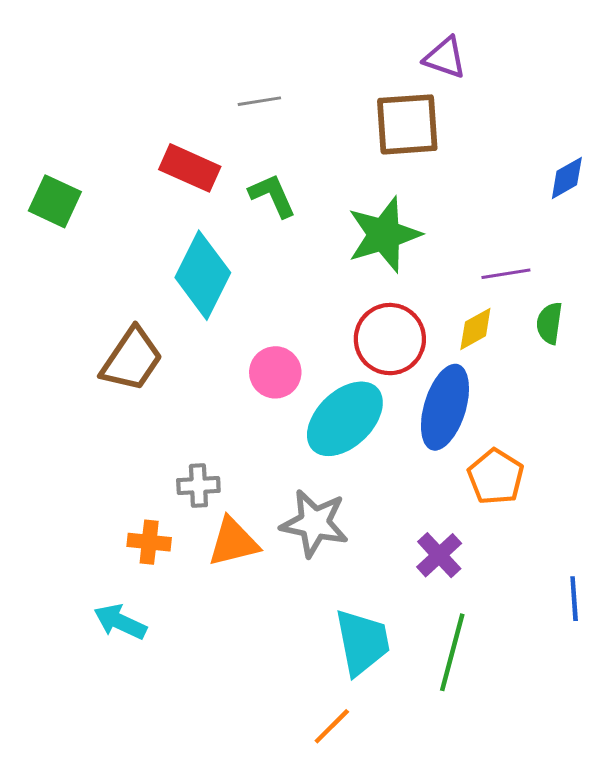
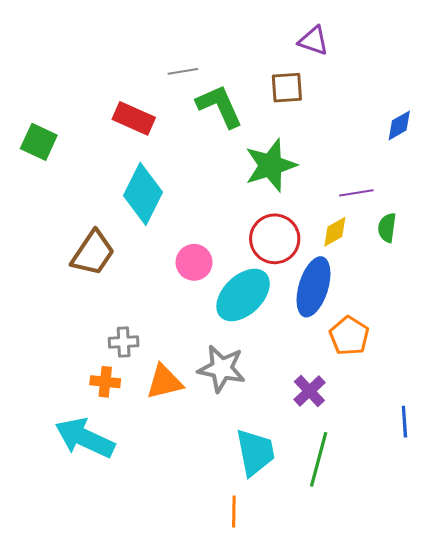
brown square: (407, 124) -> (287, 88), size x0.7
green L-shape: (272, 195) -> (220, 106), moved, size x1.4
gray cross: (198, 486) -> (124, 342), moved
cyan arrow: (120, 622) -> (85, 438), size x1.6
orange line: (332, 726) -> (234, 512), turned -44

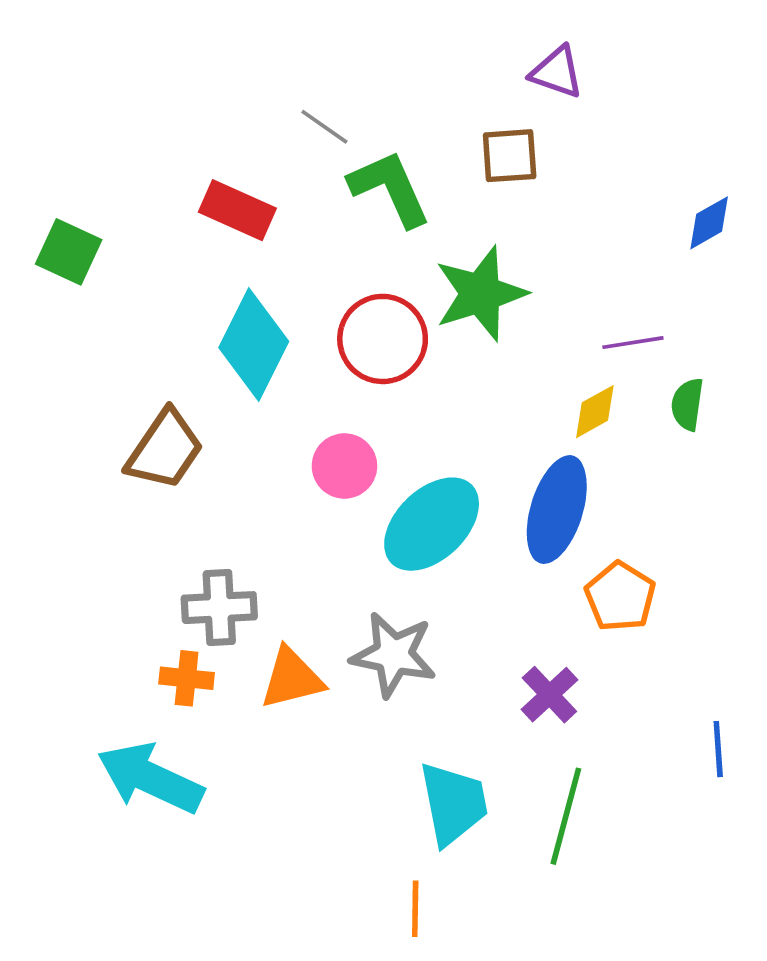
gray line: (183, 71) -> (324, 127), turned 44
red circle: (275, 239) -> (383, 339), moved
gray cross: (124, 342) -> (219, 608), size x1.4

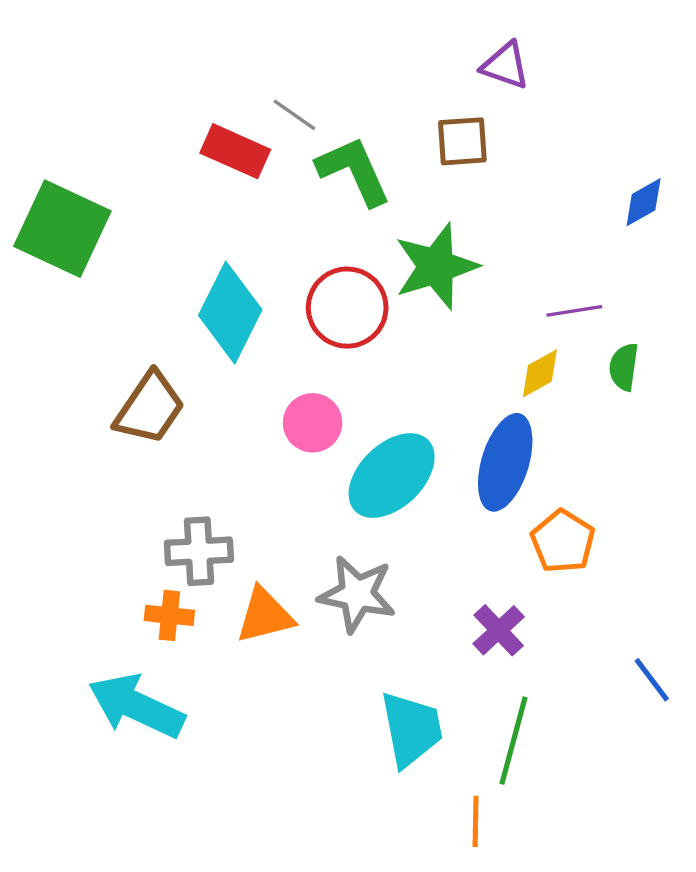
red rectangle: (237, 210) -> (235, 151), moved
green square: (69, 252) -> (62, 229), size x1.6
blue line: (718, 749) -> (652, 680), turned -33
orange line: (415, 909) -> (476, 821), moved

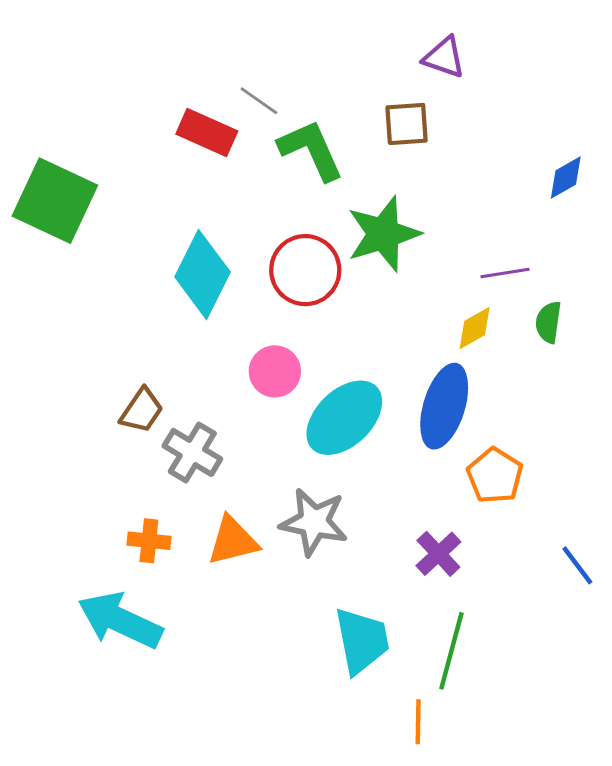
brown trapezoid: (150, 408) -> (142, 411), moved, size x0.7
gray cross: (199, 551) -> (192, 452), moved, turned 34
blue line: (652, 680) -> (577, 565), moved

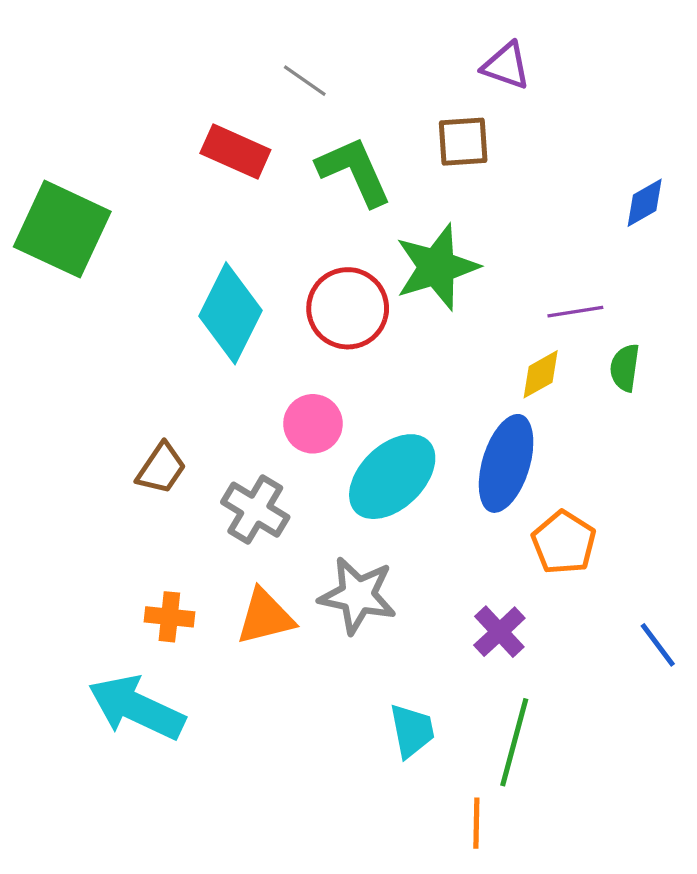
gray line: (259, 101) -> (305, 81), moved
gray cross: (192, 452) -> (255, 510), moved
cyan trapezoid: (362, 641) -> (412, 731), size x0.7

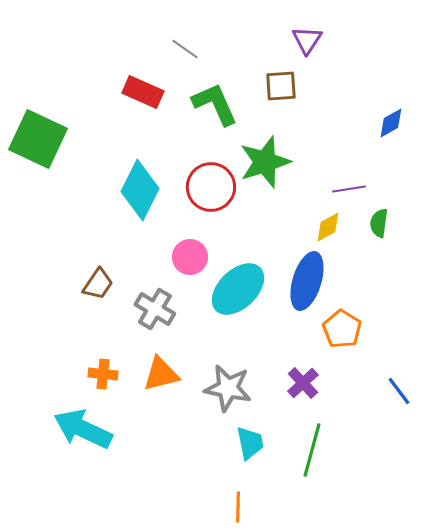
purple triangle: (506, 66) -> (307, 40), turned 44
gray star: (358, 595) -> (228, 388), moved
orange line: (476, 823) -> (238, 507), moved

